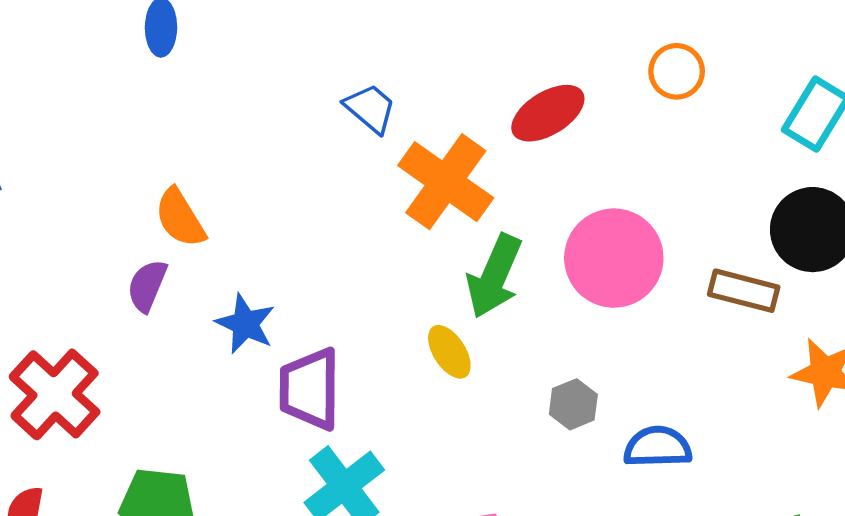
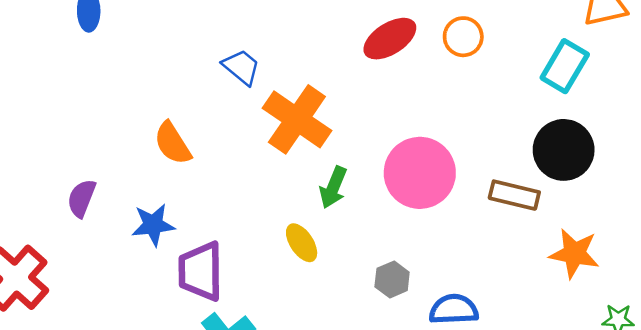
red ellipse: (548, 113) -> (390, 39), moved
orange semicircle: (180, 218) -> (173, 143), moved
green arrow: (494, 276) -> (333, 187), size x0.7
blue star: (245, 324) -> (153, 225), turned -30

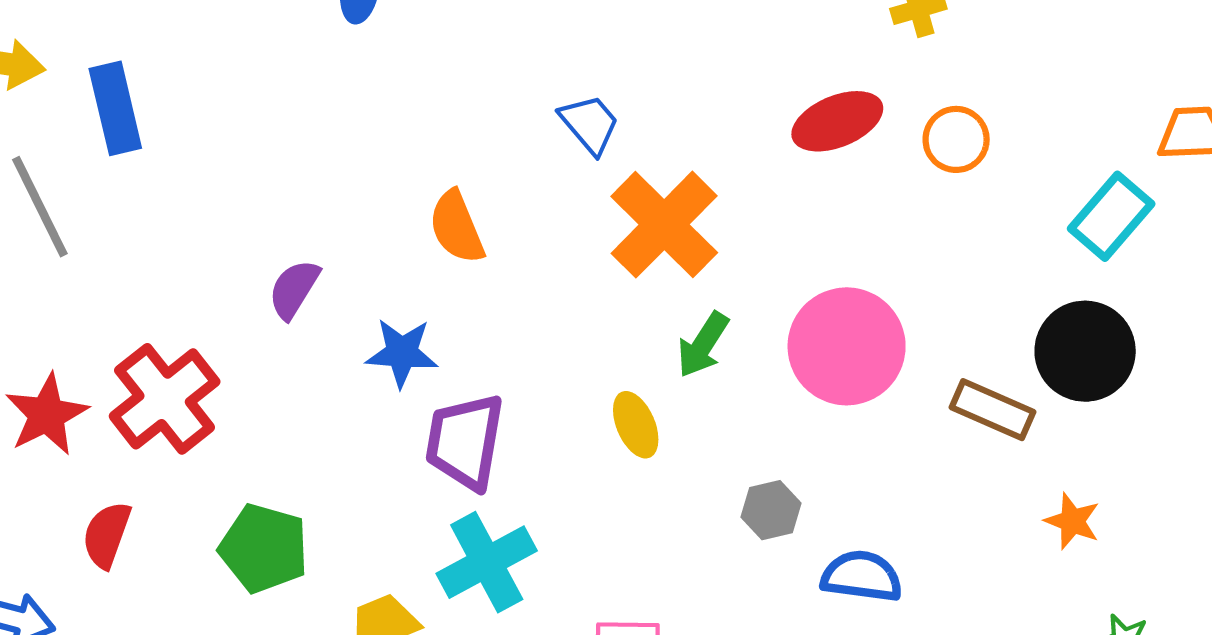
orange star: (574, 253) -> (1072, 521), size x0.7

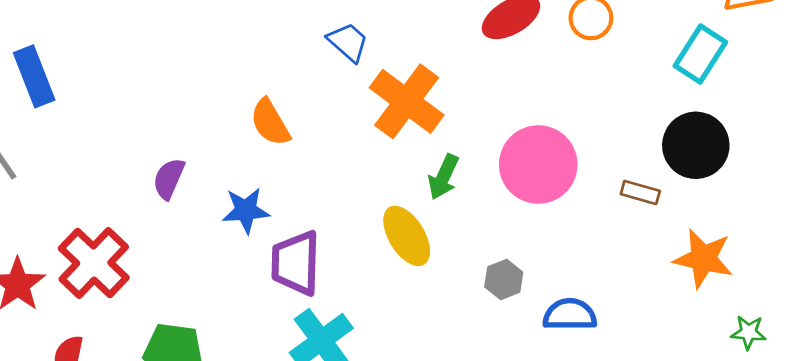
brown rectangle: (993, 410) -> (640, 192), size x0.7
yellow ellipse: (636, 425) -> (407, 236), size x1.4
orange star: (1072, 521) -> (703, 259), size x1.6

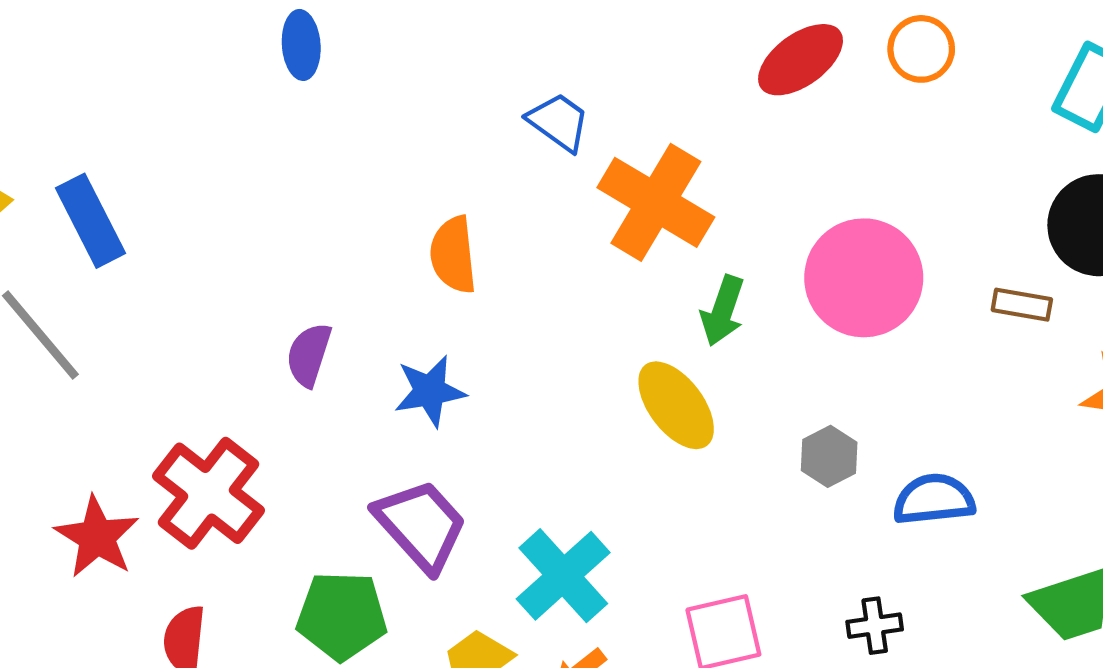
orange semicircle: (270, 122) -> (453, 255), turned 30
purple trapezoid: (296, 263) -> (421, 525), moved, turned 142

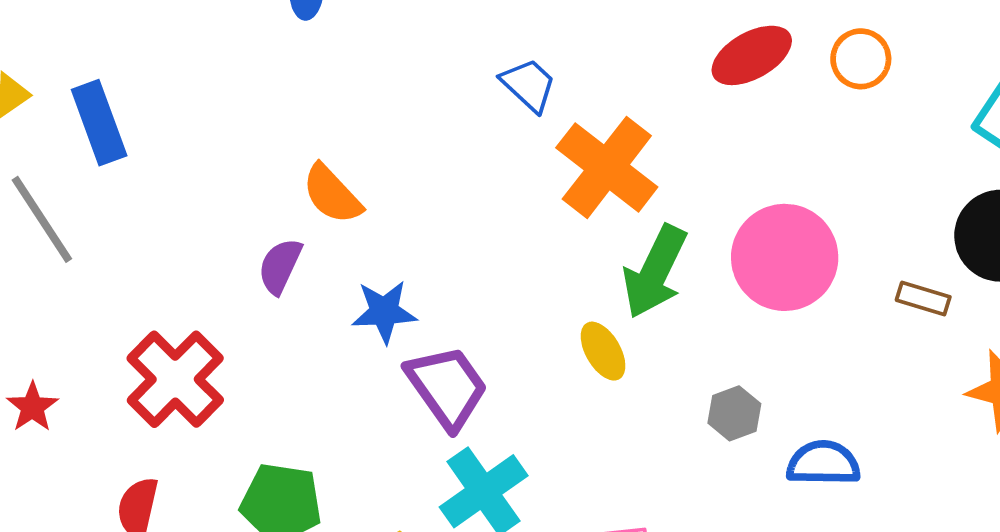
orange semicircle: (453, 255) -> (332, 194), moved, turned -44
green arrow: (723, 311) -> (655, 272), size x1.5
yellow ellipse: (676, 405) -> (603, 351), size x0.7
purple trapezoid: (421, 525) -> (447, 387), moved
red star: (97, 537) -> (32, 407), moved, size x0.7

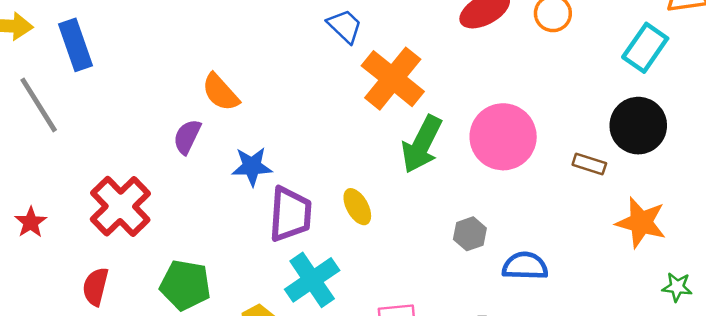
yellow ellipse: (603, 351) -> (357, 207), moved
purple trapezoid: (447, 387) -> (290, 214), turned 38

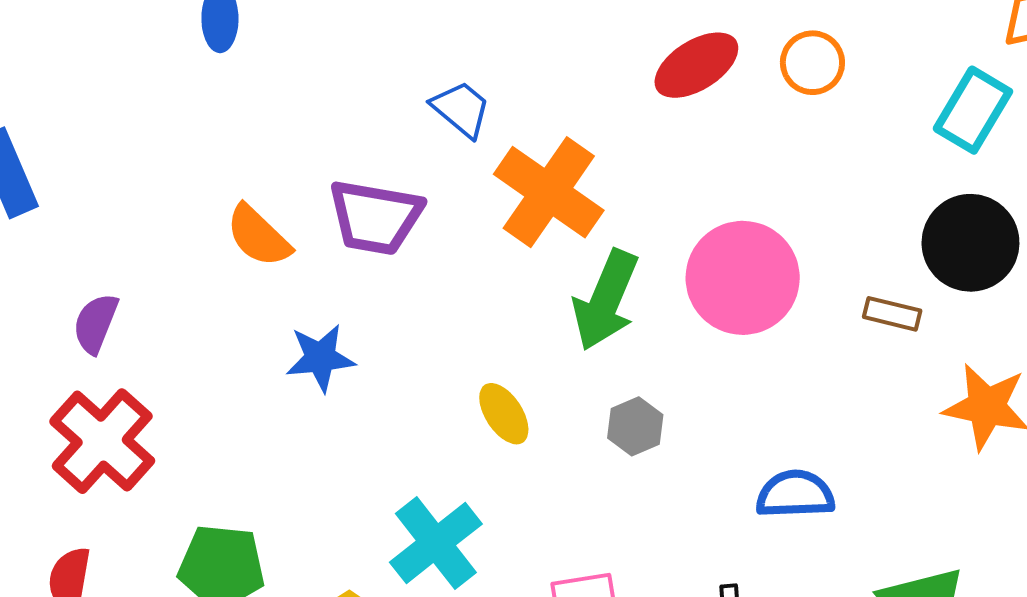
purple semicircle: (187, 137) -> (96, 323), moved
purple trapezoid: (290, 214) -> (375, 217), moved, turned 100
gray hexagon: (470, 234) -> (635, 426), moved

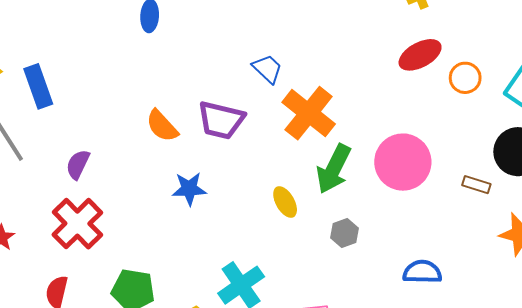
orange circle: (812, 63) -> (465, 78), moved
red ellipse: (696, 65) -> (420, 55), moved
yellow ellipse: (504, 414) -> (285, 202), moved

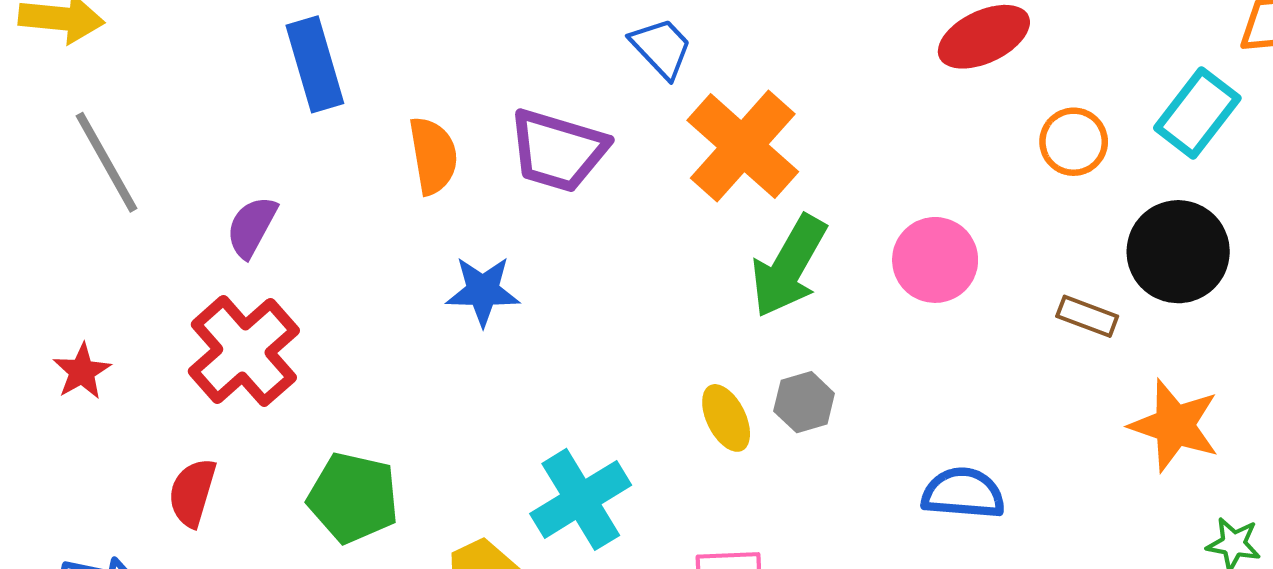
orange circle: (465, 78) -> (1074, 142), moved
blue rectangle: (38, 86) -> (315, 64), moved
orange semicircle: (162, 126) -> (433, 156), turned -150
pink circle: (403, 162) -> (935, 260), size x0.7
yellow ellipse: (285, 202) -> (726, 418), moved

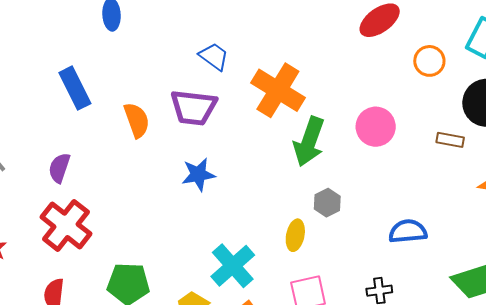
blue trapezoid: (661, 48) -> (214, 56), moved
blue star: (483, 291) -> (198, 175), moved
yellow ellipse: (726, 418) -> (295, 235), moved, turned 48

